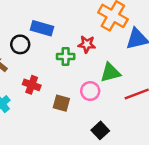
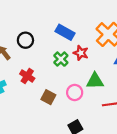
blue rectangle: (42, 28) -> (65, 32), moved
green cross: (66, 56) -> (61, 59), turned 32

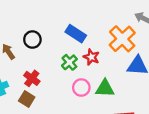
pink circle: (75, 93) -> (81, 88), moved
brown square: (48, 97) -> (27, 99), moved

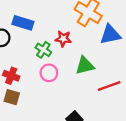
blue rectangle: (76, 34) -> (23, 23), moved
pink circle: (81, 88) -> (49, 73), moved

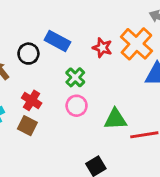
red star: (63, 39) -> (102, 48), moved
green triangle: (85, 65) -> (115, 119), moved

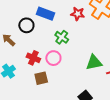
pink circle: (77, 106) -> (53, 58), moved
brown square: (27, 126) -> (41, 78), moved, turned -32

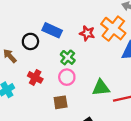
pink circle: (53, 58) -> (67, 77), moved
brown square: (41, 78) -> (61, 102), moved

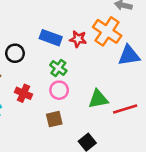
blue rectangle: (52, 30) -> (51, 38), moved

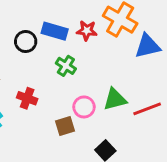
black circle: (15, 53) -> (26, 42), moved
pink circle: (59, 90) -> (84, 107), moved

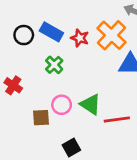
green triangle: (115, 99) -> (90, 104), turned 35

